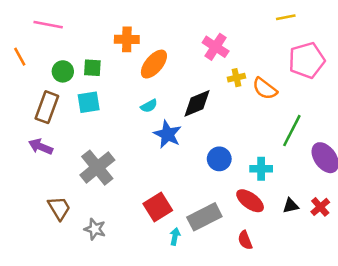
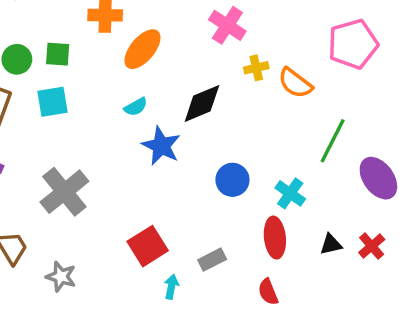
cyan cross: (261, 169) -> (290, 193), turned 35
red ellipse: (250, 201) -> (275, 238), turned 48
gray rectangle: (204, 217) -> (212, 260), size x0.6

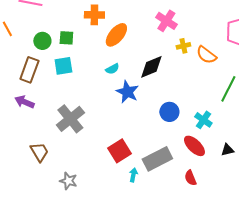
red ellipse: (275, 238) -> (194, 146), turned -40
gray rectangle: (212, 260) -> (157, 159), size x1.8
gray star: (61, 277) -> (68, 181), moved

